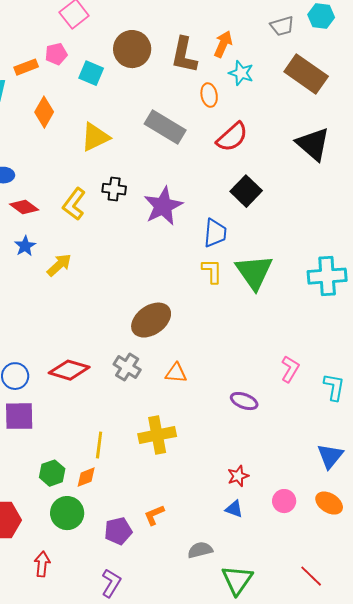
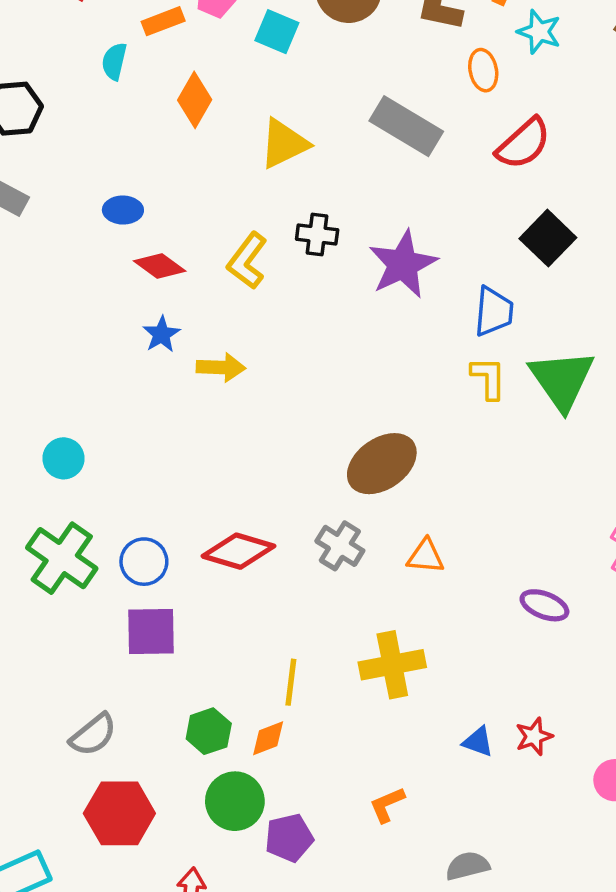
yellow arrow: (59, 265) -> (221, 367), turned 44
blue triangle: (234, 509) -> (478, 742), moved
purple pentagon: (118, 531) -> (289, 838), moved

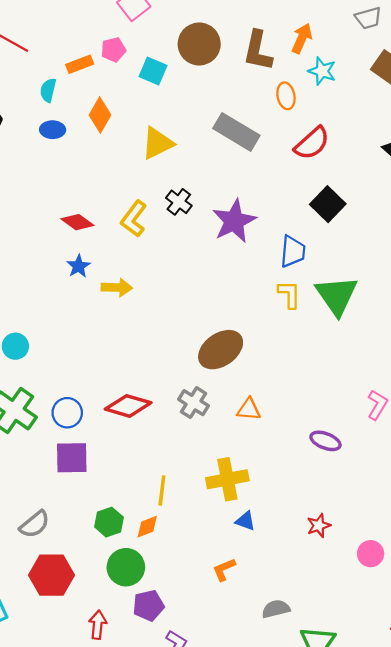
blue ellipse: (123, 210) -> (53, 130), moved
black cross: (317, 235) -> (179, 202), turned 30
blue triangle: (478, 742) -> (245, 521), moved
purple pentagon: (289, 838) -> (148, 606), moved

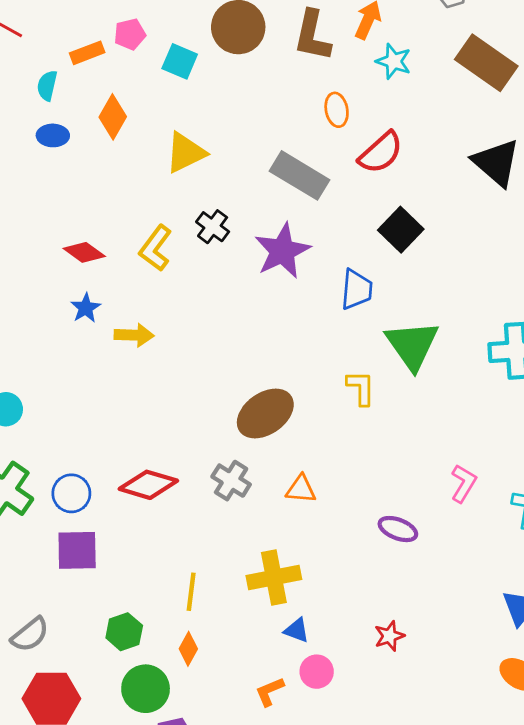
orange ellipse: (286, 96) -> (337, 110), moved
gray rectangle: (236, 132) -> (300, 175), moved
yellow L-shape: (289, 294) -> (361, 388), moved
orange diamond: (147, 527) -> (188, 649), moved, turned -40
pink circle: (371, 554) -> (317, 672), moved

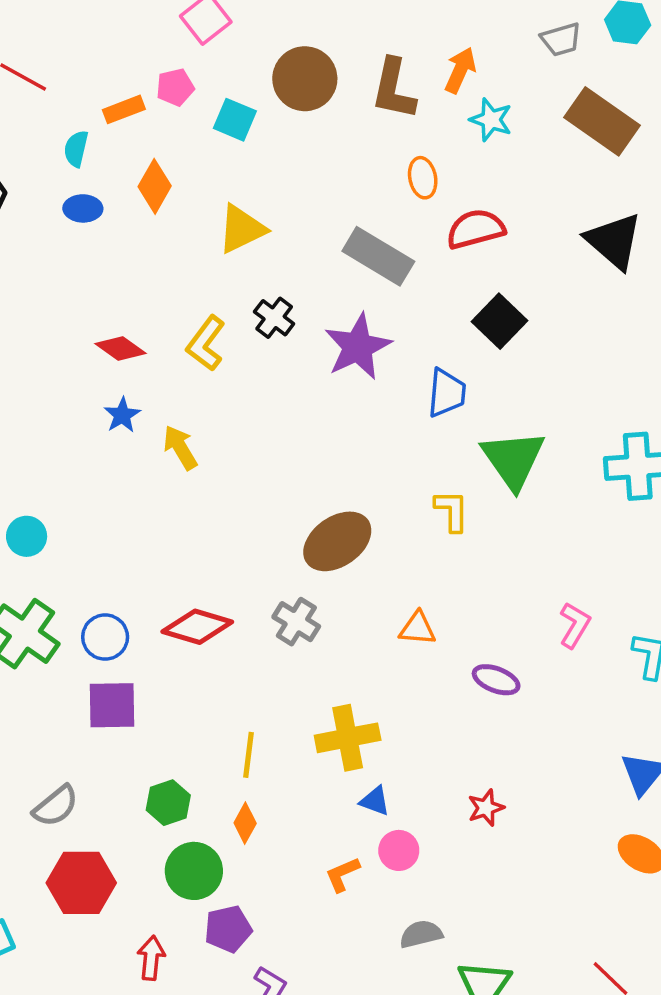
red semicircle: (381, 153) -> (476, 229), turned -153
yellow arrow: (134, 335) -> (180, 448), turned -123
orange triangle: (301, 489) -> (418, 628), moved

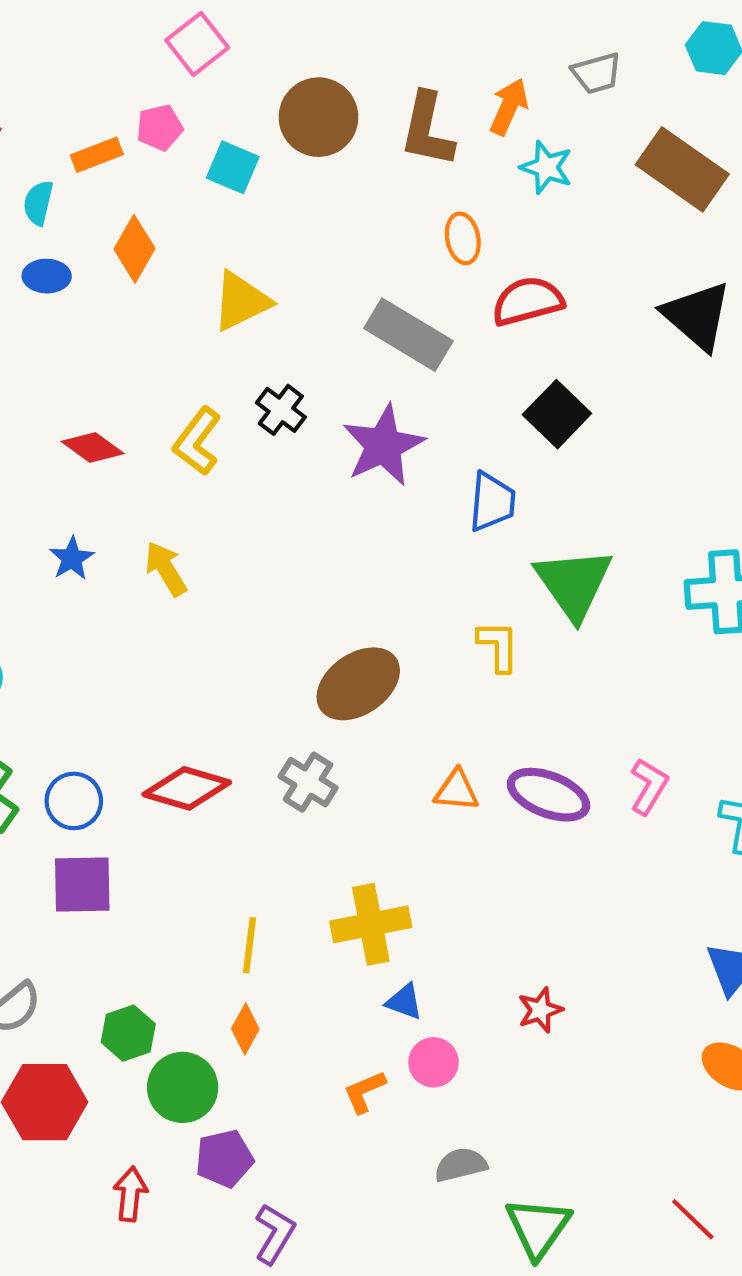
gray trapezoid: (561, 39) -> (597, 73), moved
blue star: (122, 415) -> (72, 558), moved
purple ellipse: (496, 680) -> (549, 795), moved, size x1.4
green hexagon: (168, 803) -> (128, 1033), moved

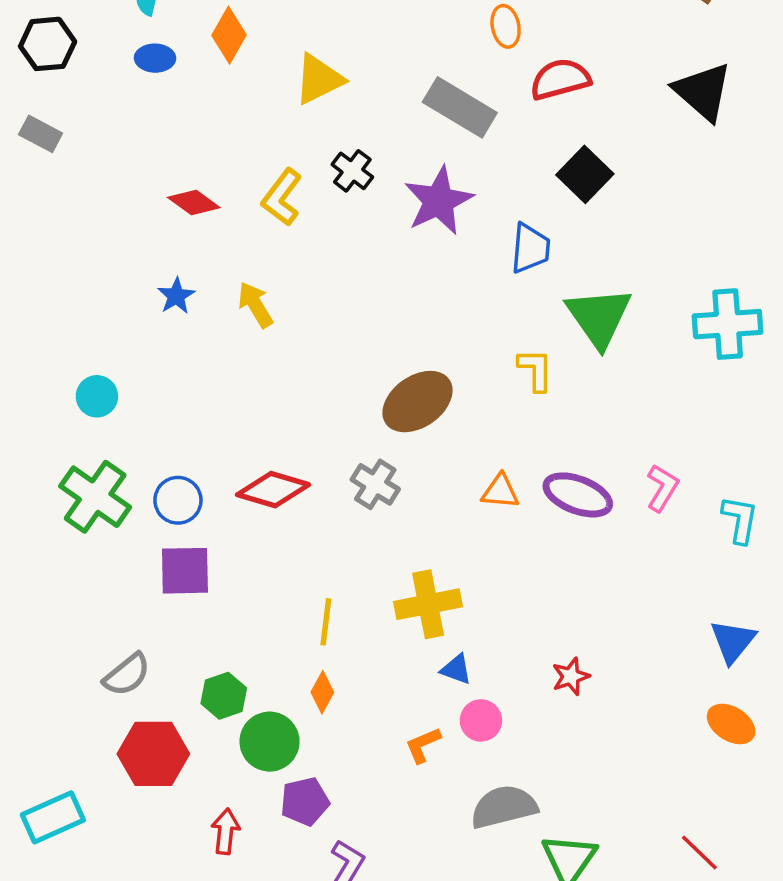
gray semicircle: (461, 1165) -> (504, 807), size x1.5

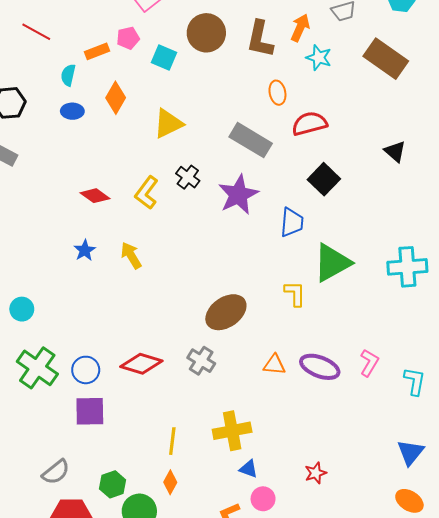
black triangle: (703, 92) -> (395, 151), moved, size x0.6
green triangle: (599, 317) -> (332, 263), turned 36
cyan circle: (97, 396) -> (22, 309), moved

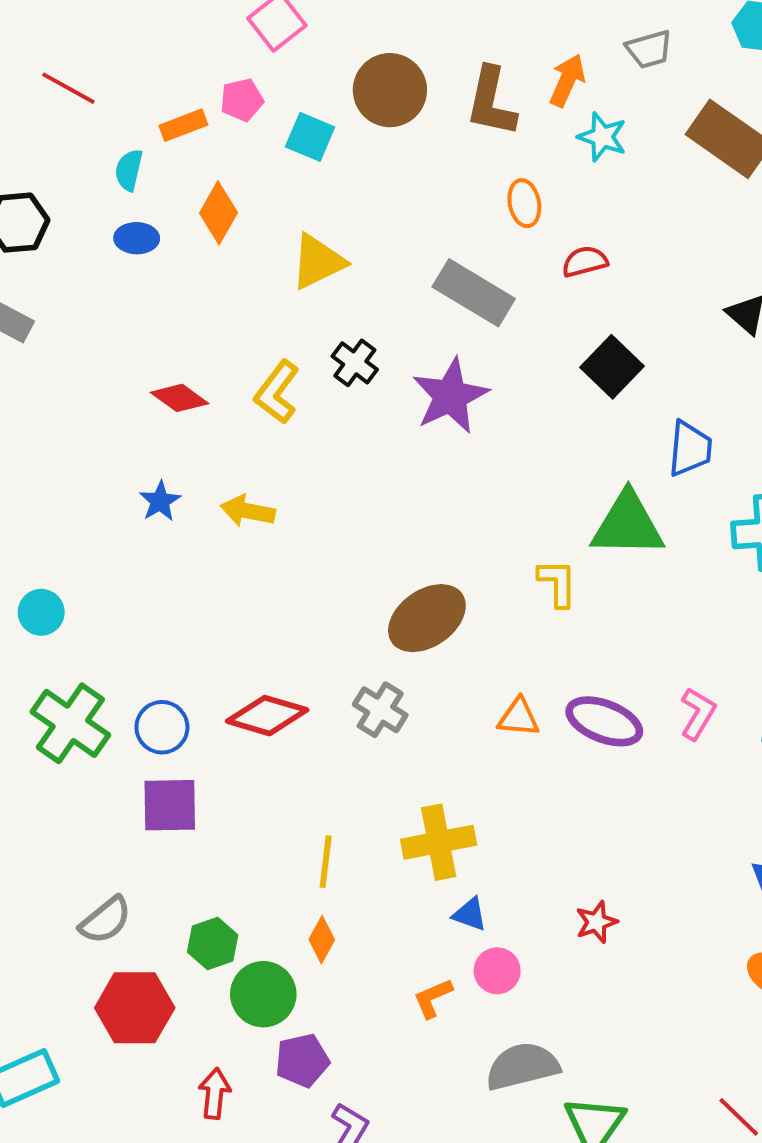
red semicircle: (309, 124) -> (585, 262), size x0.7
blue trapezoid: (292, 223) -> (690, 449), moved
yellow arrow: (131, 255) -> (248, 511), turned -48
green triangle: (332, 263) -> (628, 525), turned 30

